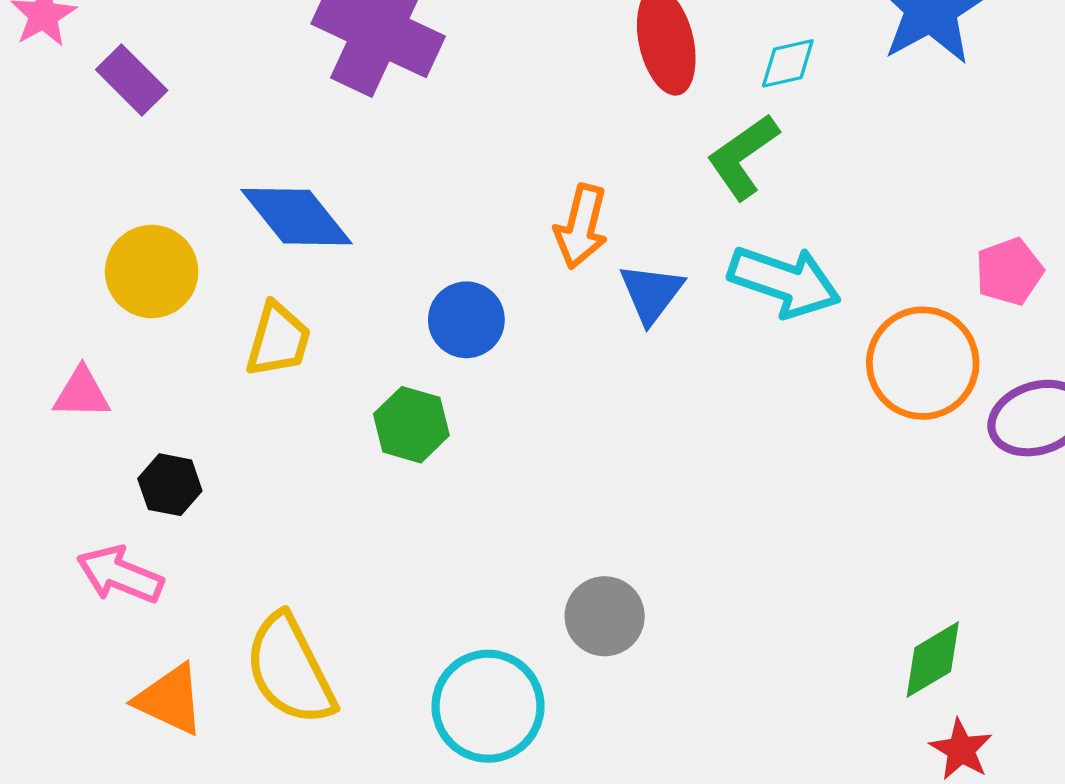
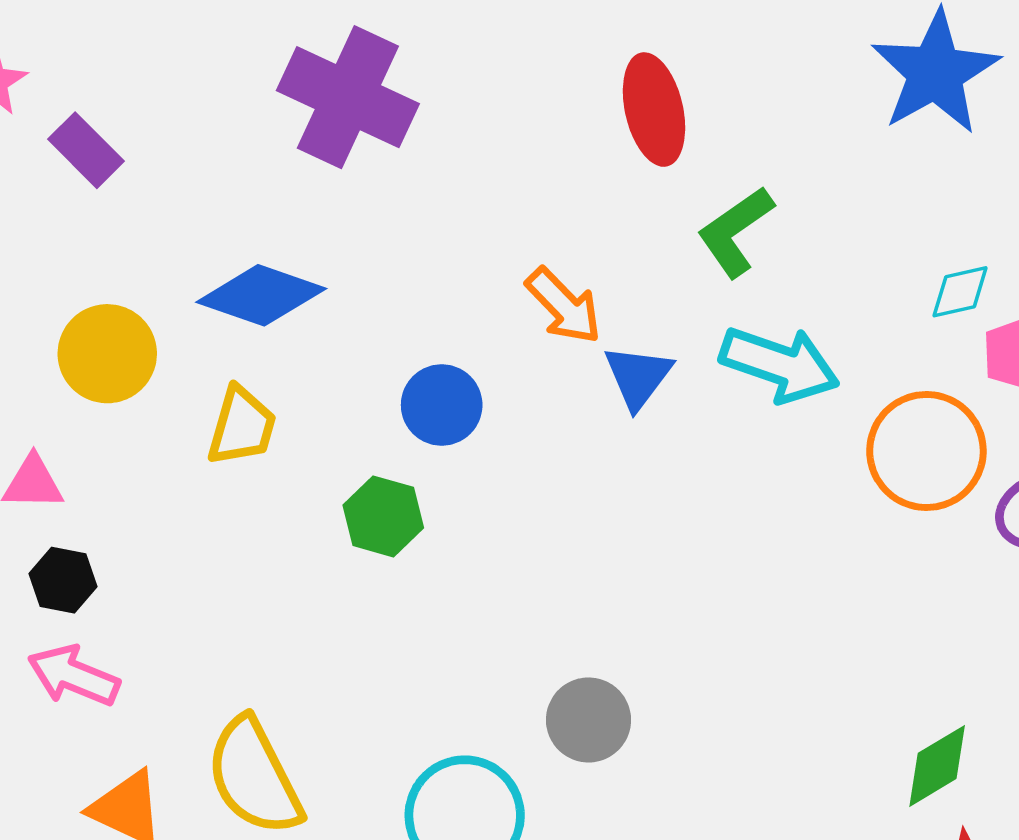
cyan diamond: (788, 63) -> (960, 292), moved
blue diamond: (296, 217) -> (261, 295), turned -32
orange arrow: (581, 227) -> (564, 306), turned -58
black hexagon: (170, 485) -> (63, 580), moved

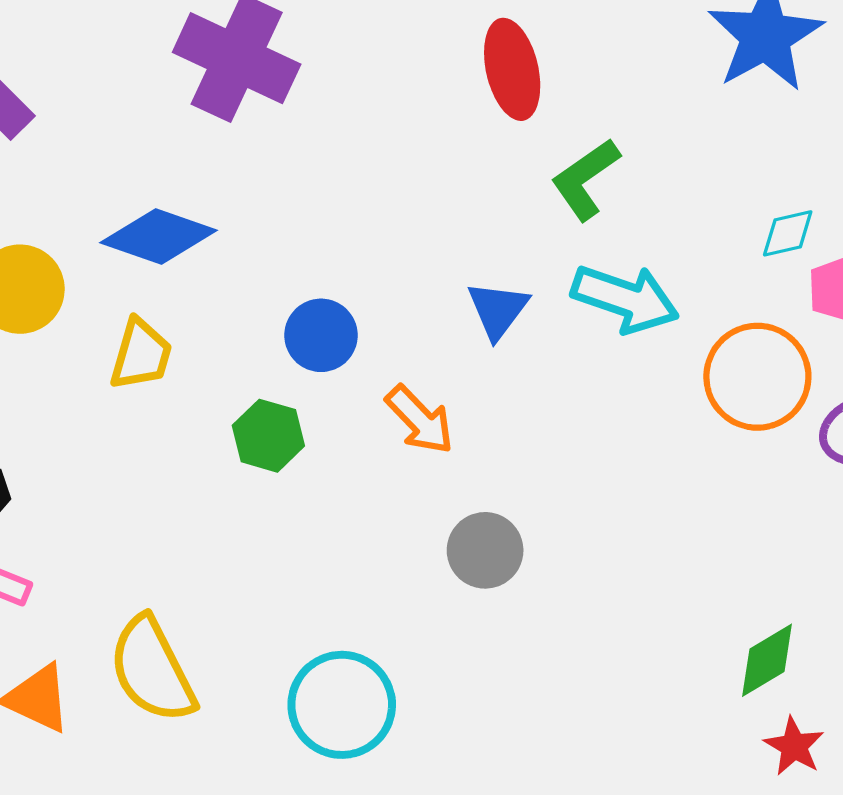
orange arrow: (564, 306) -> (420, 420), moved
gray circle: (589, 720) -> (485, 550), moved

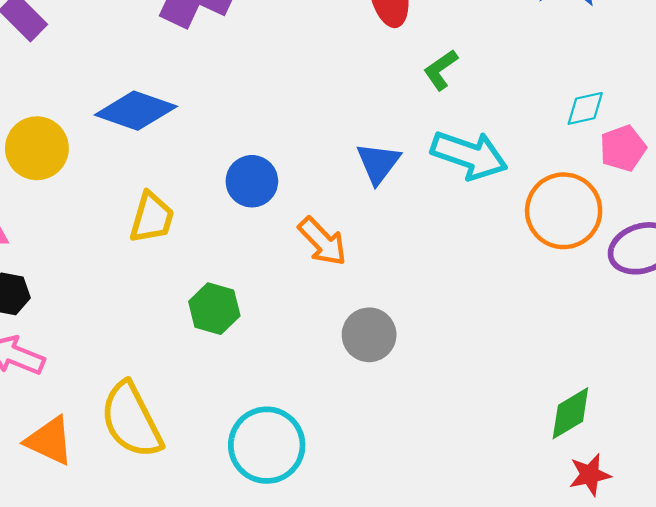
green L-shape: (585, 179) -> (441, 70), size x0.7
yellow trapezoid: (141, 354) -> (152, 218), moved
green hexagon: (268, 436) -> (214, 309), moved
red star: (794, 746) -> (590, 475), turned 30

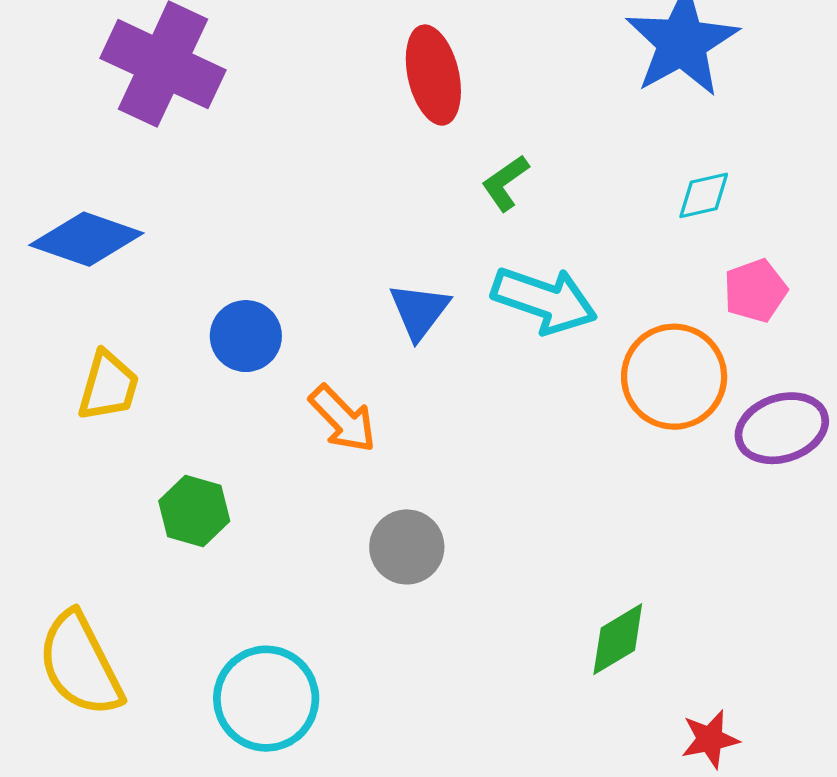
cyan diamond: (585, 108) -> (704, 195), moved
green diamond: (570, 413) -> (618, 639), moved

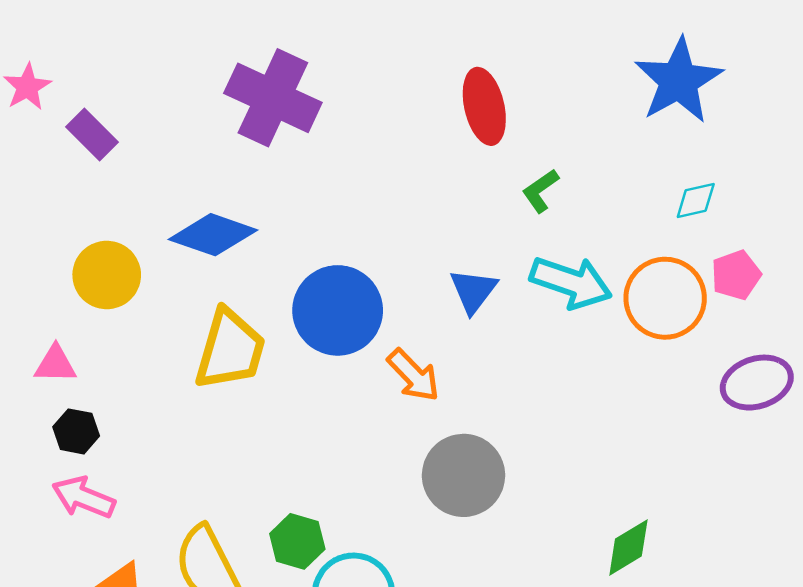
blue circle: (246, 336) -> (338, 310), size x1.6
orange circle: (674, 377) -> (665, 298), moved
yellow trapezoid: (108, 386) -> (230, 350), size x1.5
green hexagon: (194, 511) -> (297, 541), moved
gray circle: (407, 547) -> (463, 475), size x1.4

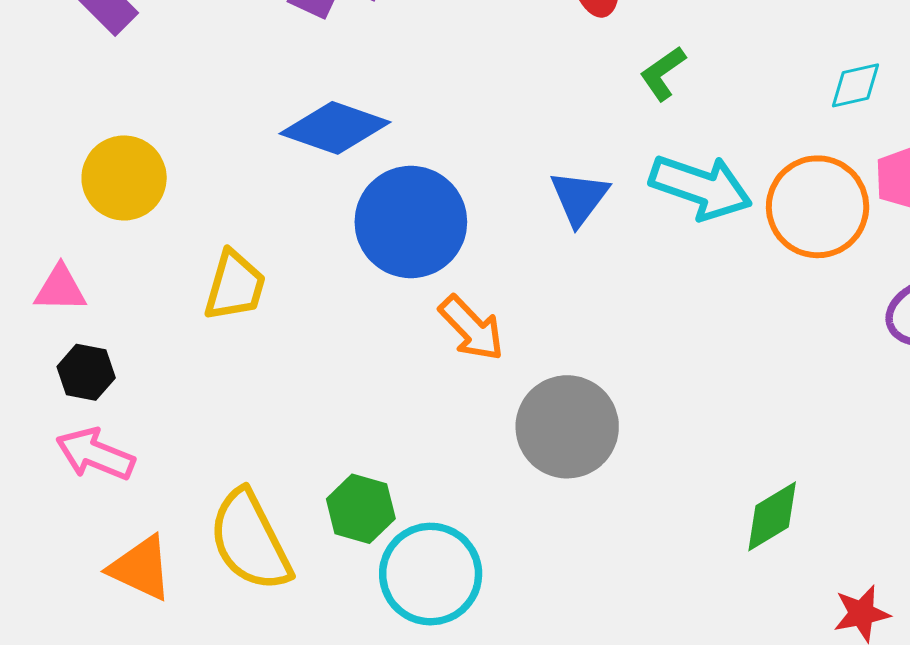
blue diamond: (213, 235) -> (335, 128), moved
yellow trapezoid: (230, 350) -> (235, 286), moved, size x0.7
orange arrow: (413, 375) -> (472, 328), moved

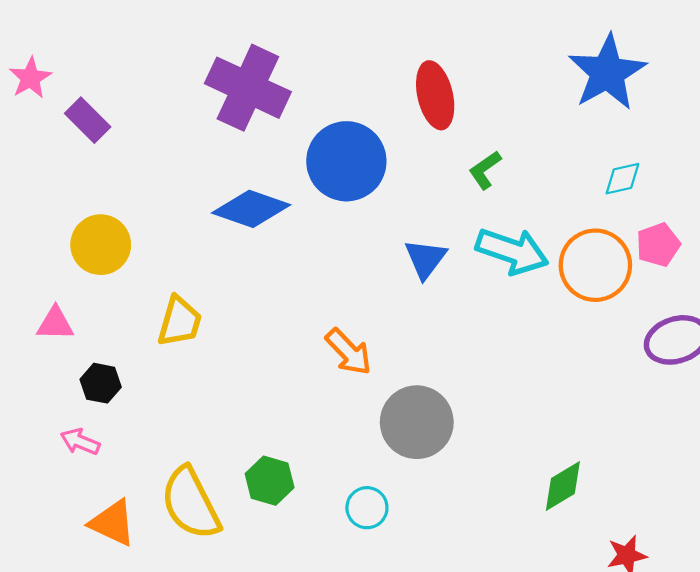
blue circle: (411, 222) -> (346, 161), moved
black hexagon: (86, 372) -> (101, 383), moved
pink arrow: (95, 454) -> (80, 442), size x0.7
cyan circle: (431, 574) -> (367, 508), moved, size x0.6

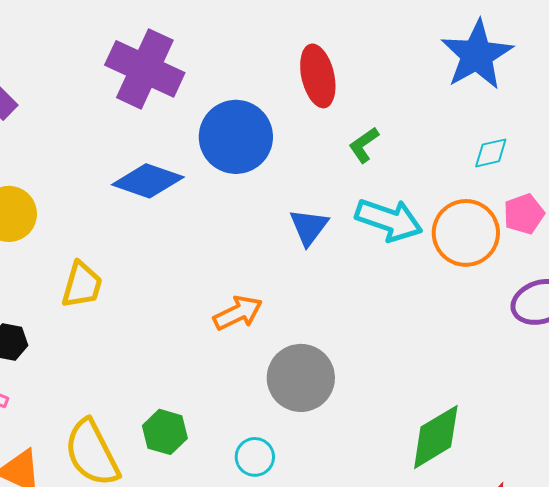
orange arrow: (349, 352) -> (238, 313), turned -72
green diamond: (563, 486) -> (436, 437), size x1.4

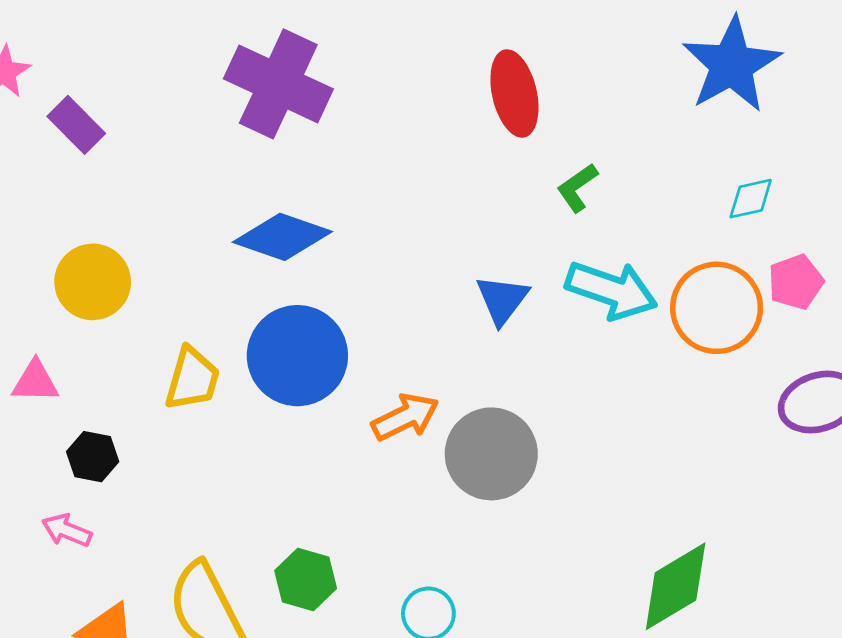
blue circle: (236, 137) -> (297, 356), moved
gray circle: (301, 378) -> (491, 454), moved

